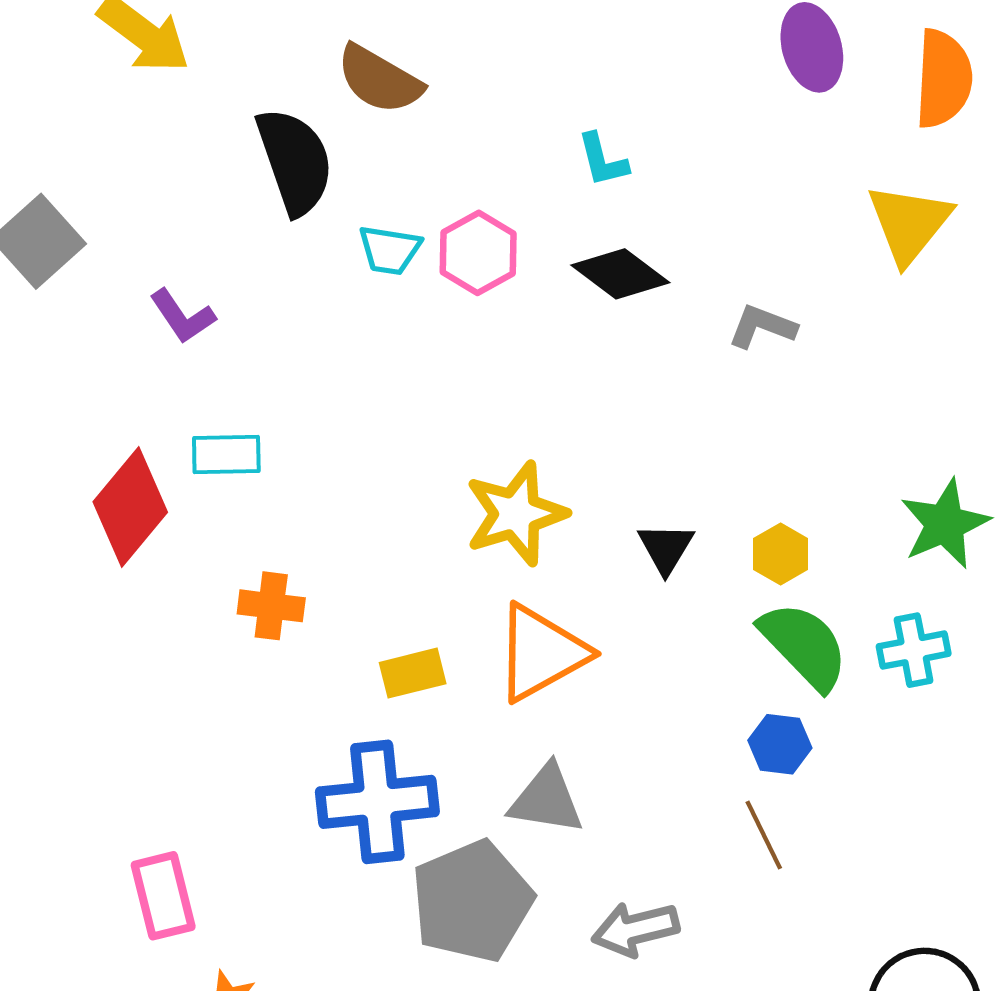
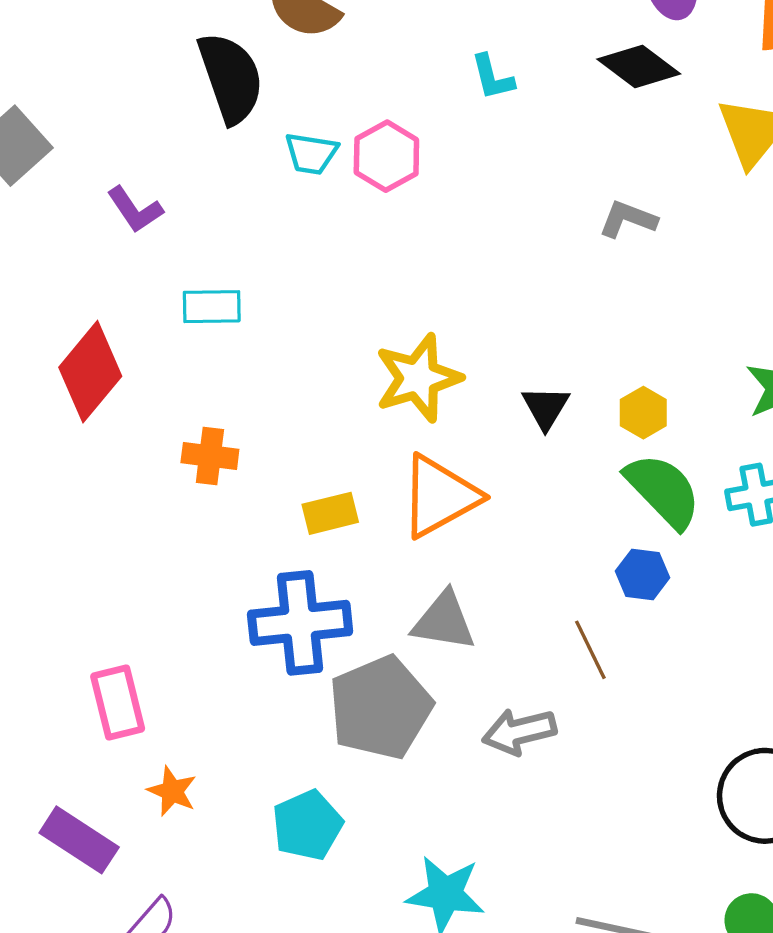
black diamond: (620, 274) -> (639, 67), moved
cyan rectangle: (226, 454) -> (212, 307), moved
brown line: (764, 835) -> (590, 650), moved

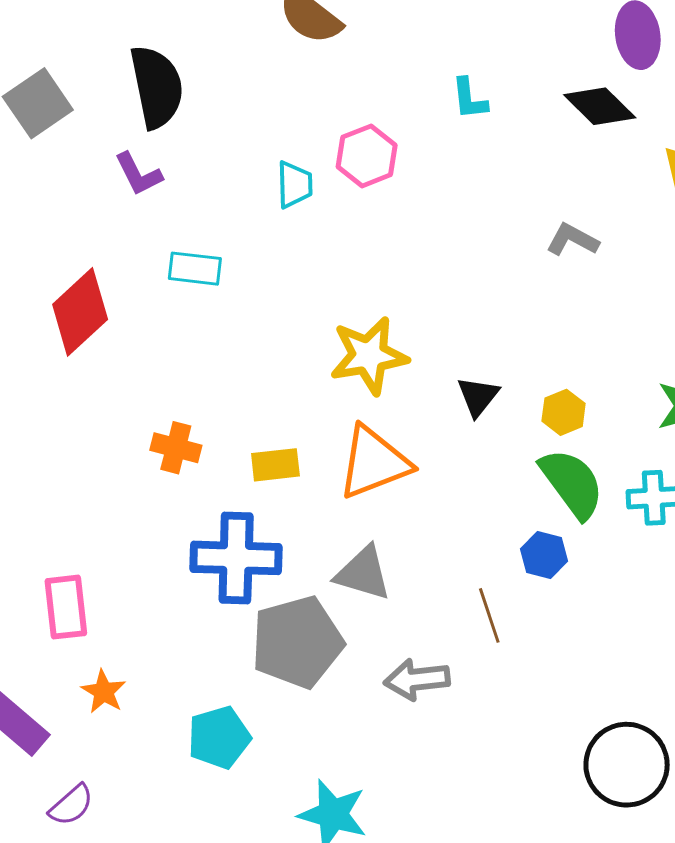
black semicircle: (231, 78) -> (157, 87), moved
cyan trapezoid: (311, 154) -> (295, 185), moved, turned -108
orange cross: (210, 456) -> (176, 448), moved

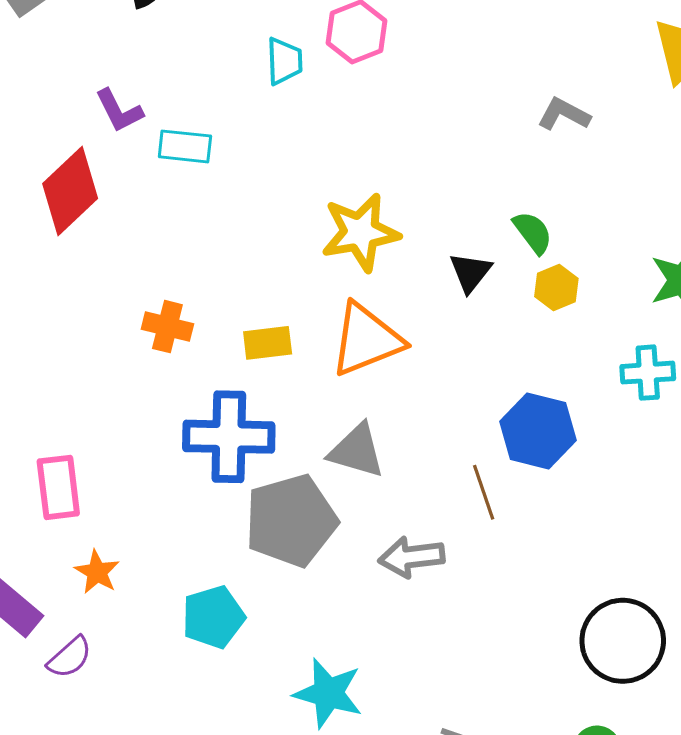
purple L-shape: (138, 174) -> (119, 111), moved
green semicircle: (572, 483) -> (533, 232), moved, size x0.6
blue hexagon: (544, 555) -> (538, 431), size x1.6
purple semicircle: (71, 805) -> (70, 657), moved

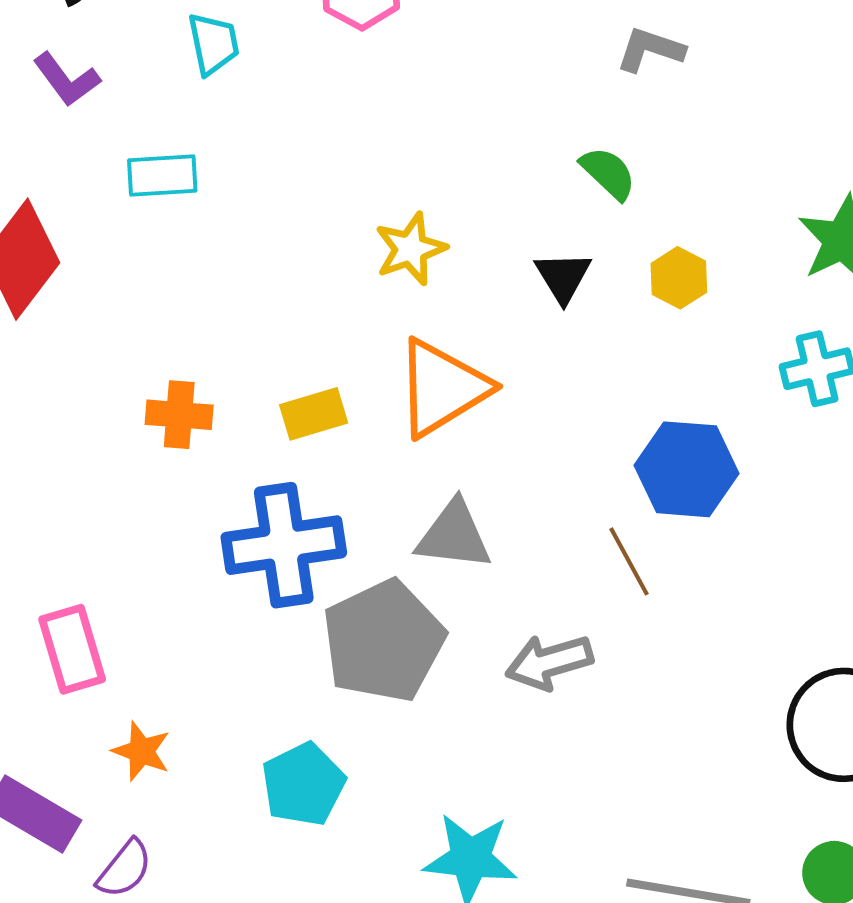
cyan trapezoid: (284, 61) -> (213, 44), moved
purple L-shape: (119, 111) -> (67, 80), moved
yellow star: (360, 232) -> (411, 249), size x0.7
green semicircle: (533, 232) -> (608, 173), moved

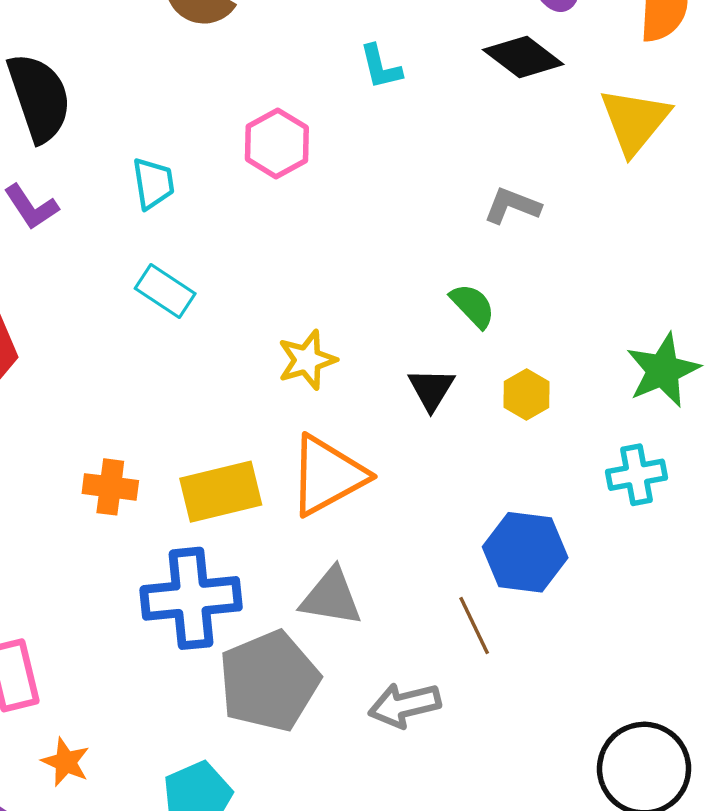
cyan rectangle: (162, 176) -> (165, 291), moved, turned 34
yellow rectangle: (314, 414) -> (221, 492), size x1.5

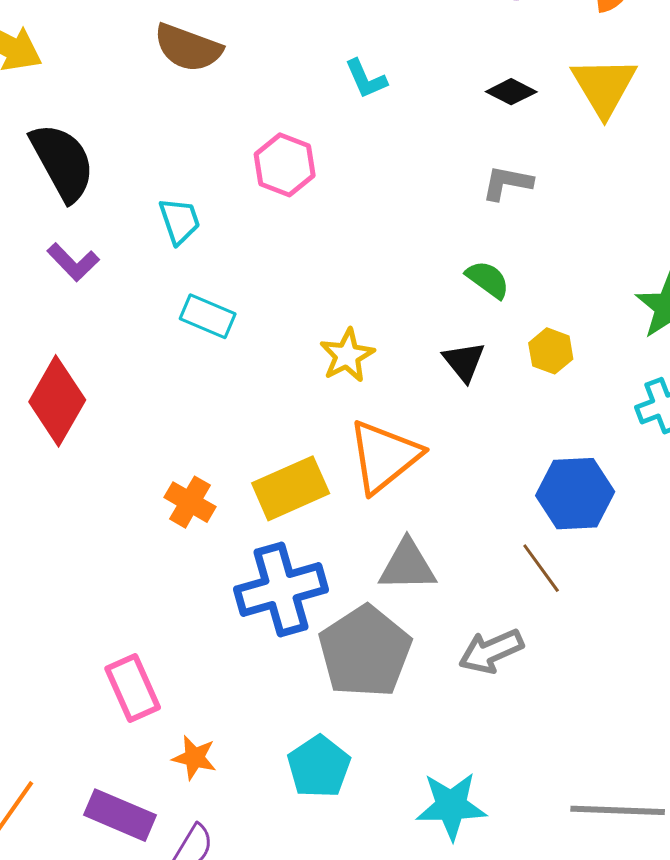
black diamond: (523, 57) -> (511, 92), moved, size x0.7
orange cross: (110, 487) -> (190, 502), turned 33

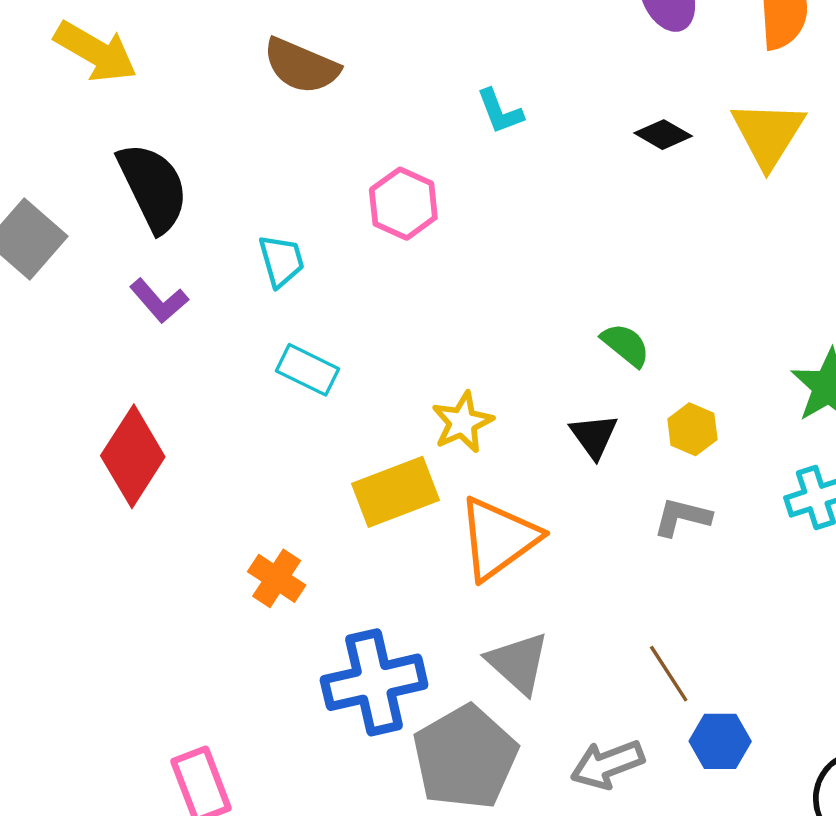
gray L-shape: (507, 183) -> (682, 517), moved
yellow rectangle: (291, 488) -> (395, 492), moved
blue hexagon: (575, 494) -> (720, 741), moved, size x0.7
gray triangle: (407, 566) -> (518, 663), turned 40

